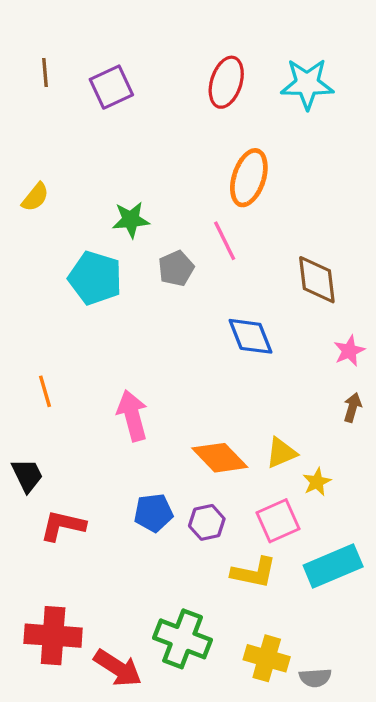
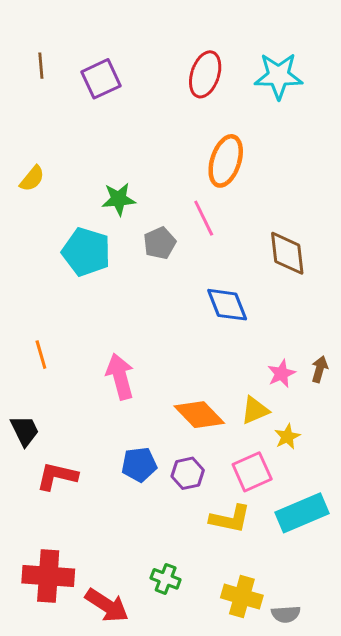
pink star: (349, 351) -> (281, 374), moved
green cross: (183, 639) -> (166, 579), size x0.6

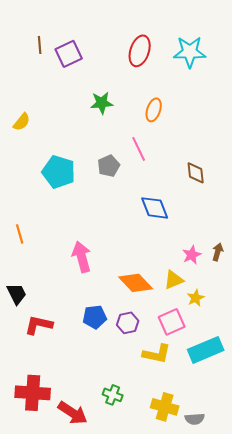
brown line: (41, 66) -> (40, 45), moved
orange ellipse: (226, 161) -> (154, 110), size x0.7
green star: (119, 199) -> (102, 103), moved
brown diamond: (287, 253) -> (196, 173), size x0.7
orange line: (41, 355) -> (20, 234), moved

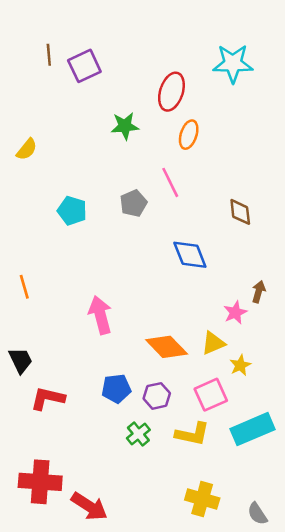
red ellipse: (140, 51) -> (171, 92), moved
cyan pentagon: (59, 172) -> (72, 211), size x0.7
brown arrow: (218, 252) -> (259, 292), moved
green cross: (113, 395) -> (138, 434), moved, turned 30
gray semicircle: (195, 419) -> (257, 514), moved, turned 60

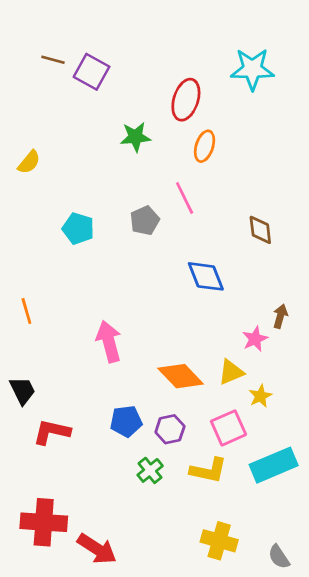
brown line: (49, 55) -> (53, 60), turned -70
purple square: (84, 66) -> (92, 72), turned -36

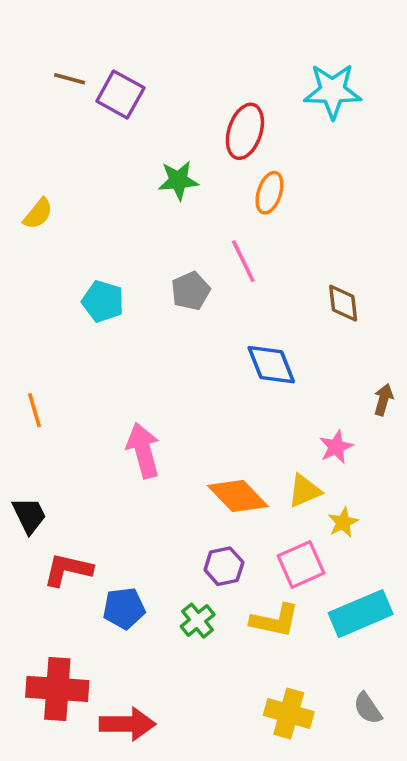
brown arrow: (280, 316) -> (383, 400), moved
blue pentagon: (126, 421) -> (124, 608), moved
red arrow: (97, 549) -> (127, 724), turned -33
gray semicircle: (279, 557) -> (368, 708), moved

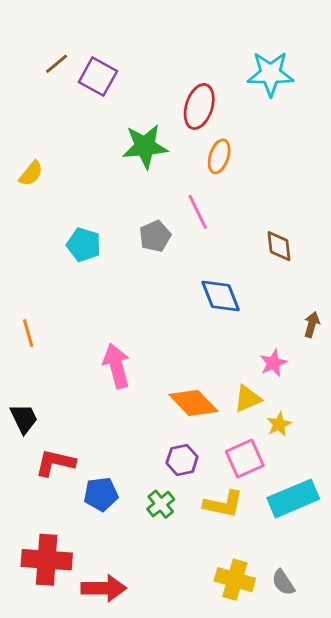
brown line: (70, 79) -> (57, 64), turned -55
green star: (178, 180) -> (145, 146), size x1.4
gray semicircle: (368, 708) -> (283, 582), moved

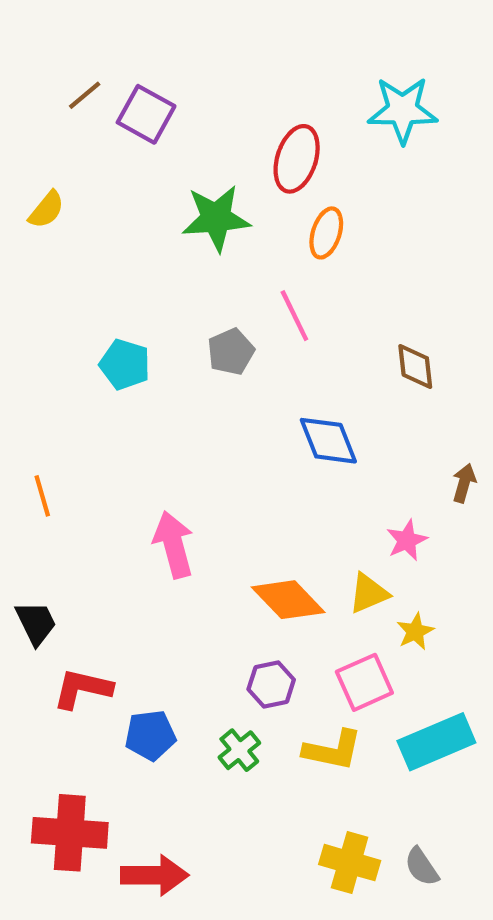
yellow semicircle: (31, 173) -> (46, 210), moved

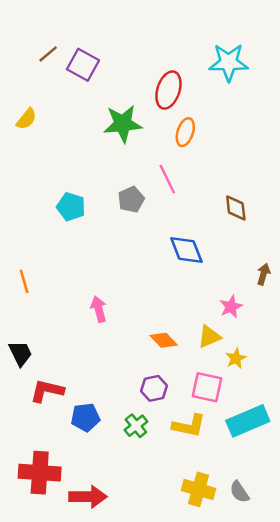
pink arrow: (174, 545) -> (99, 309), size x0.7
orange diamond: (288, 600) -> (164, 340), size x0.7
pink square: (364, 682) -> (207, 387), turned 36

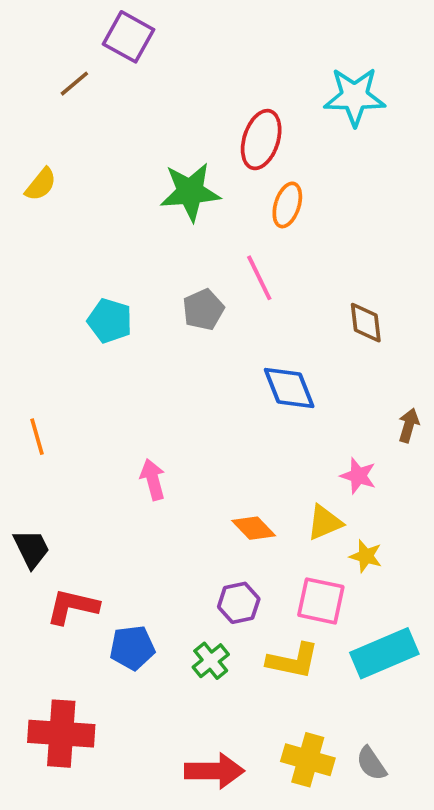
purple square: (83, 65) -> (129, 37), moved
pink star: (231, 307) -> (358, 476), turned -30
yellow star: (236, 358) -> (366, 556), turned -30
red arrow: (88, 497) -> (214, 771), moved

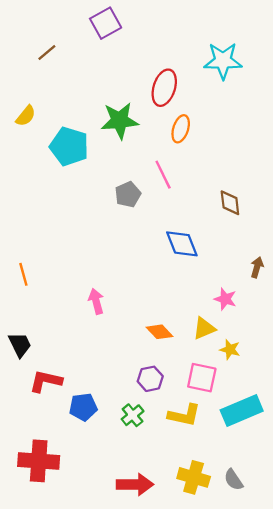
purple square: (129, 37) -> (106, 23), moved, turned 32
cyan pentagon: (110, 321) -> (69, 146), moved, size x1.4

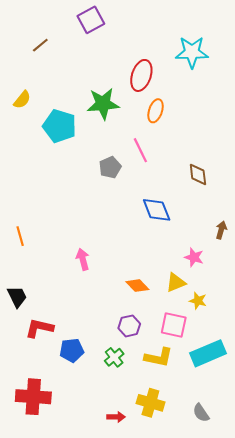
yellow cross: (194, 477) -> (150, 403), moved
red arrow: (135, 484) -> (116, 417), size x0.6

